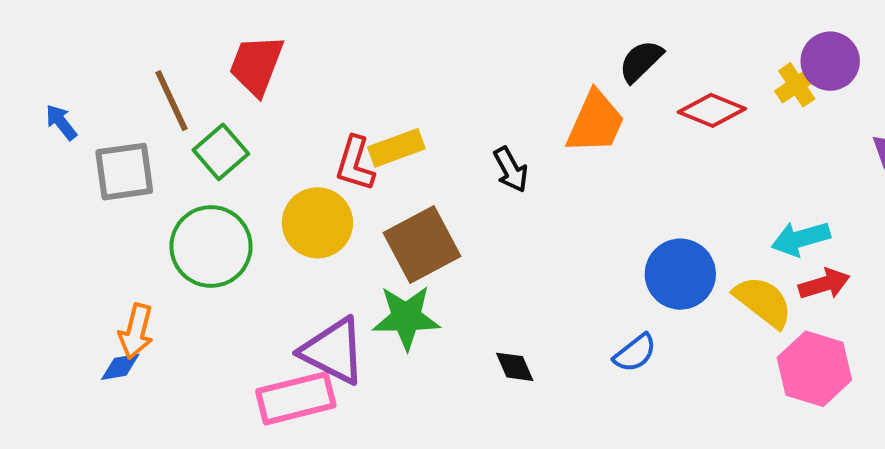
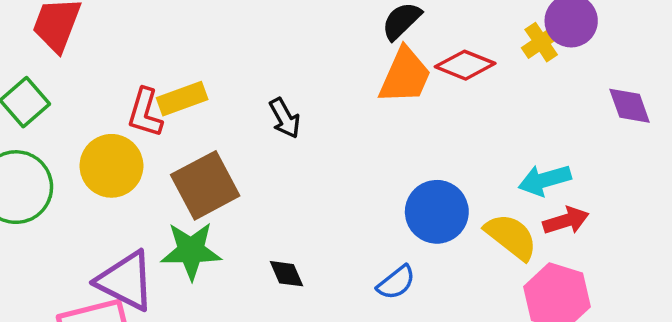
orange trapezoid: (596, 122) -> (405, 76), moved
black diamond: (515, 367) -> (287, 274), moved

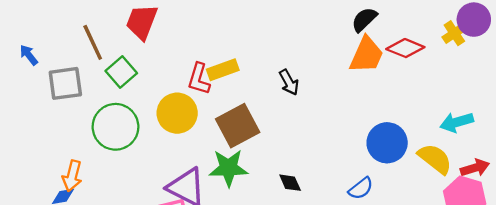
red arrow: (566, 221) -> (475, 168), moved

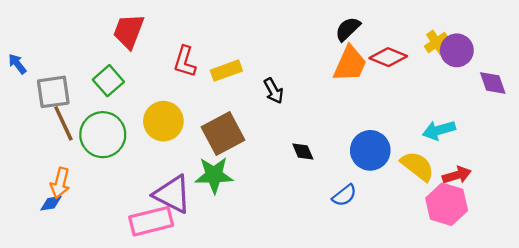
purple circle: (474, 20) -> (457, 50), moved
brown line: (93, 42) -> (63, 123), moved
yellow rectangle: (223, 70) -> (226, 71), moved
red L-shape: (199, 79) -> (185, 62), moved
black diamond: (290, 183) -> (303, 152), moved

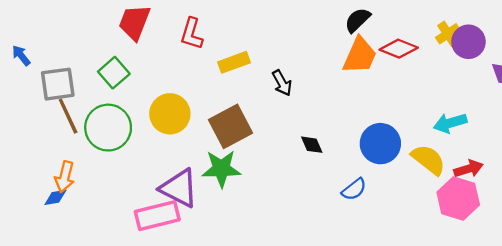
red L-shape: (185, 62) -> (192, 34), moved

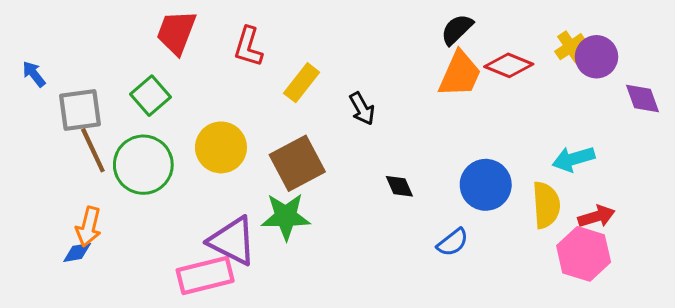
yellow rectangle: (234, 62) -> (302, 83), turned -32
yellow semicircle: (428, 160) -> (546, 205), turned 48

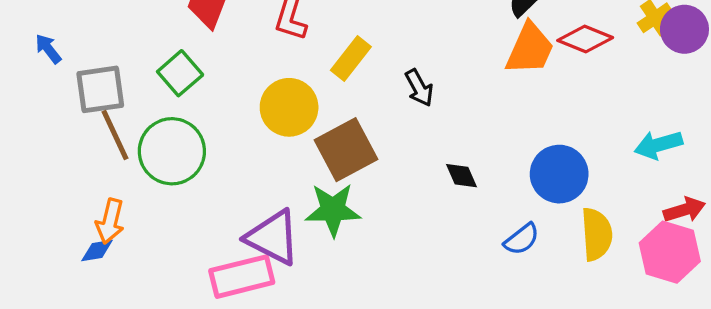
yellow circle: (221, 147) -> (289, 107), moved
yellow semicircle: (546, 205) -> (597, 234), moved

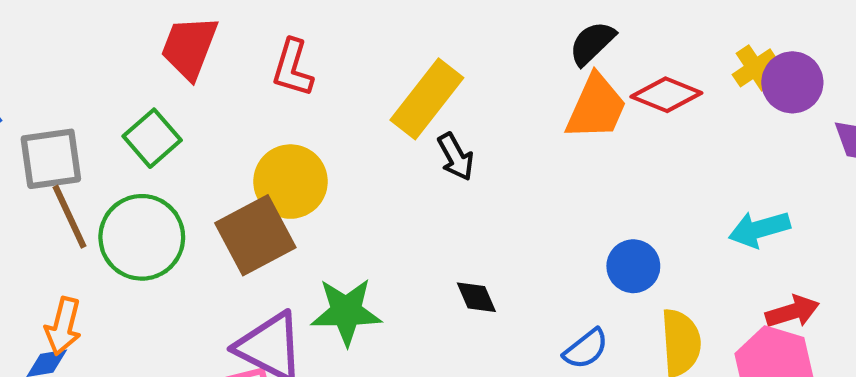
yellow rectangle: (351, 59) -> (427, 99), moved, size x1.4
brown square: (346, 150) -> (255, 235), moved
blue circle: (559, 174) -> (633, 266), size x0.7
black diamond: (462, 176) -> (476, 297), moved

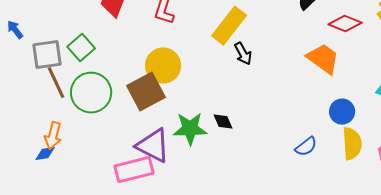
orange trapezoid: (596, 107) -> (323, 59), moved, turned -78
green square: (152, 138) -> (81, 48), moved
blue circle: (633, 266) -> (342, 112), moved
black diamond: (476, 297) -> (223, 122), moved

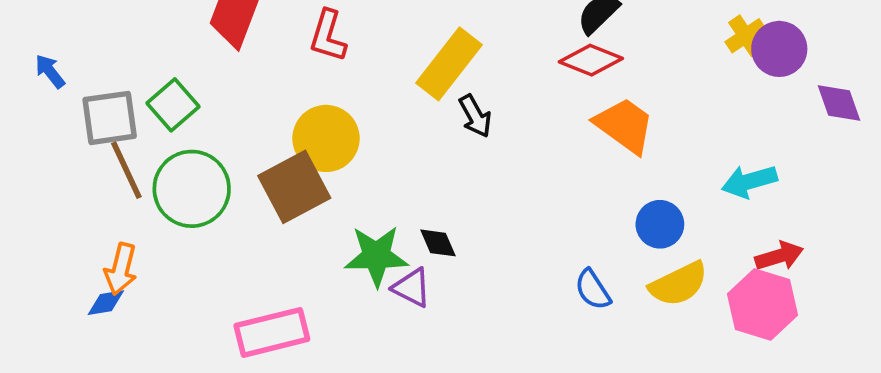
red diamond: (345, 24) -> (591, 60), moved
yellow semicircle: (352, 144) -> (679, 284), turned 68
purple triangle: (153, 146) -> (412, 288), moved, size x0.6
blue semicircle: (306, 147) -> (593, 290), turned 95

